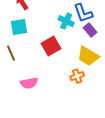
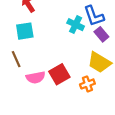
red square: (51, 46) -> (59, 74), moved
pink semicircle: (29, 83) -> (36, 77), moved

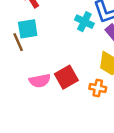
brown line: (16, 59) -> (18, 42), moved
orange cross: (87, 84) -> (98, 88), turned 32

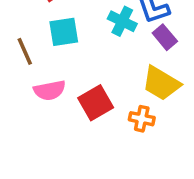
cyan square: (28, 29) -> (64, 32), moved
pink semicircle: (40, 81) -> (50, 90), moved

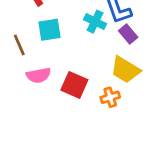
red square: (96, 103) -> (74, 85), turned -36
orange cross: (142, 119) -> (110, 97), turned -30

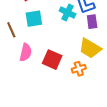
purple rectangle: (128, 34) -> (92, 22), turned 32
pink semicircle: (39, 75) -> (26, 52), turned -66

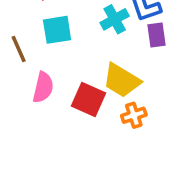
cyan cross: (68, 12) -> (115, 19), turned 35
yellow trapezoid: (90, 48) -> (122, 80), moved

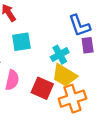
cyan cross: (115, 19) -> (60, 55), moved
orange cross: (134, 115) -> (72, 99), size x1.6

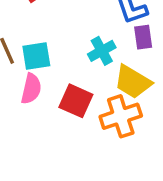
cyan square: (21, 42) -> (36, 56), moved
yellow trapezoid: (64, 75) -> (133, 82), moved

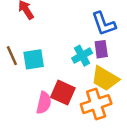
purple rectangle: (143, 37) -> (101, 49), moved
pink semicircle: (31, 89) -> (44, 103), moved

